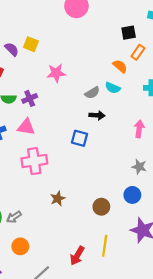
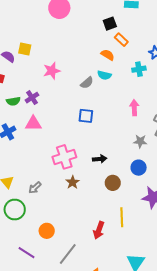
orange rectangle: (138, 52) -> (121, 40), turned -72
black arrow: (97, 115) -> (100, 159), moved
blue square: (79, 138) -> (86, 116), moved
pink cross: (34, 161) -> (64, 157), moved
gray arrow: (14, 217) -> (35, 188), moved

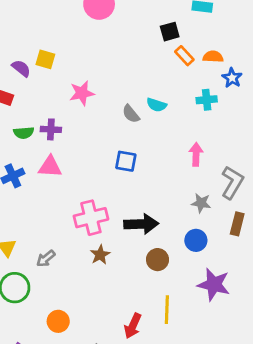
orange semicircle: (108, 55) -> (213, 57), moved, turned -32
gray semicircle: (87, 83) -> (131, 114), turned 88
purple cross: (32, 98) -> (51, 129), turned 32
black arrow: (100, 159) -> (141, 224), size x1.6

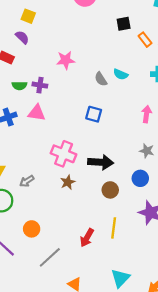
black square: (170, 32) -> (124, 24), moved
yellow square: (45, 59) -> (28, 16), moved
pink cross: (91, 218) -> (64, 154), turned 30

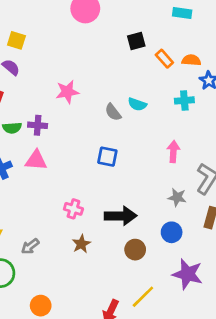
pink cross: (64, 154) -> (73, 209), size x0.6
yellow line: (114, 228) -> (143, 297), turned 42

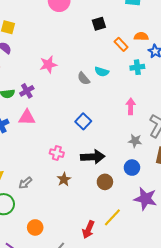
orange rectangle: (164, 59) -> (121, 44), moved
purple cross: (38, 125) -> (27, 91), turned -32
blue square: (107, 157) -> (83, 121), moved, turned 35

